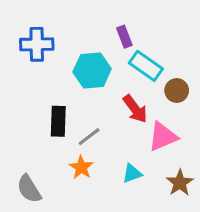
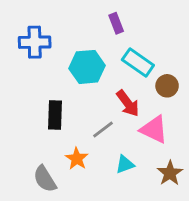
purple rectangle: (124, 37) -> (116, 23), moved
gray line: (89, 137) -> (103, 129), moved
pink triangle: (163, 137) -> (154, 129), turned 48
gray semicircle: (29, 189) -> (45, 179), moved

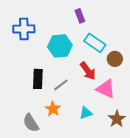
gray line: (103, 129) -> (61, 85), moved

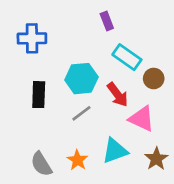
cyan hexagon: (60, 46) -> (81, 79), moved
black rectangle: (38, 79) -> (39, 95), moved
orange star: (53, 109) -> (77, 160), moved
cyan triangle: (86, 113) -> (115, 151), size x1.5

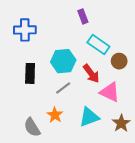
orange star: (77, 160) -> (55, 115), moved

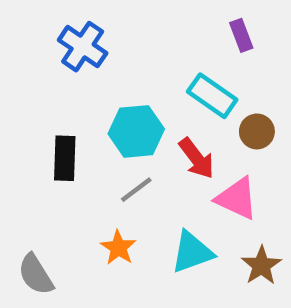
purple rectangle: (83, 16) -> (241, 35), moved
blue cross: (25, 30) -> (83, 47), moved, turned 35
gray semicircle: (32, 127) -> (36, 274), moved

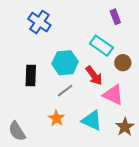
cyan triangle: (192, 252) -> (92, 120), turned 45

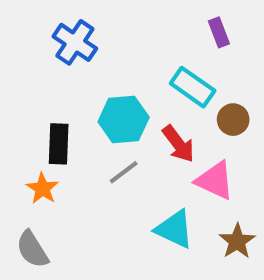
orange star: (57, 118) -> (42, 189), moved

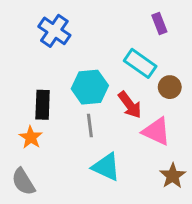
gray line: (124, 172) -> (90, 126), turned -60
cyan triangle: (174, 229) -> (106, 167), moved

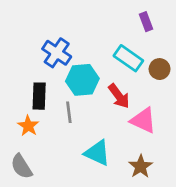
blue cross: (54, 31) -> (57, 53), moved
brown circle: (170, 87) -> (160, 69), moved
gray line: (90, 126) -> (69, 112), moved
brown star: (173, 176) -> (141, 166), moved

